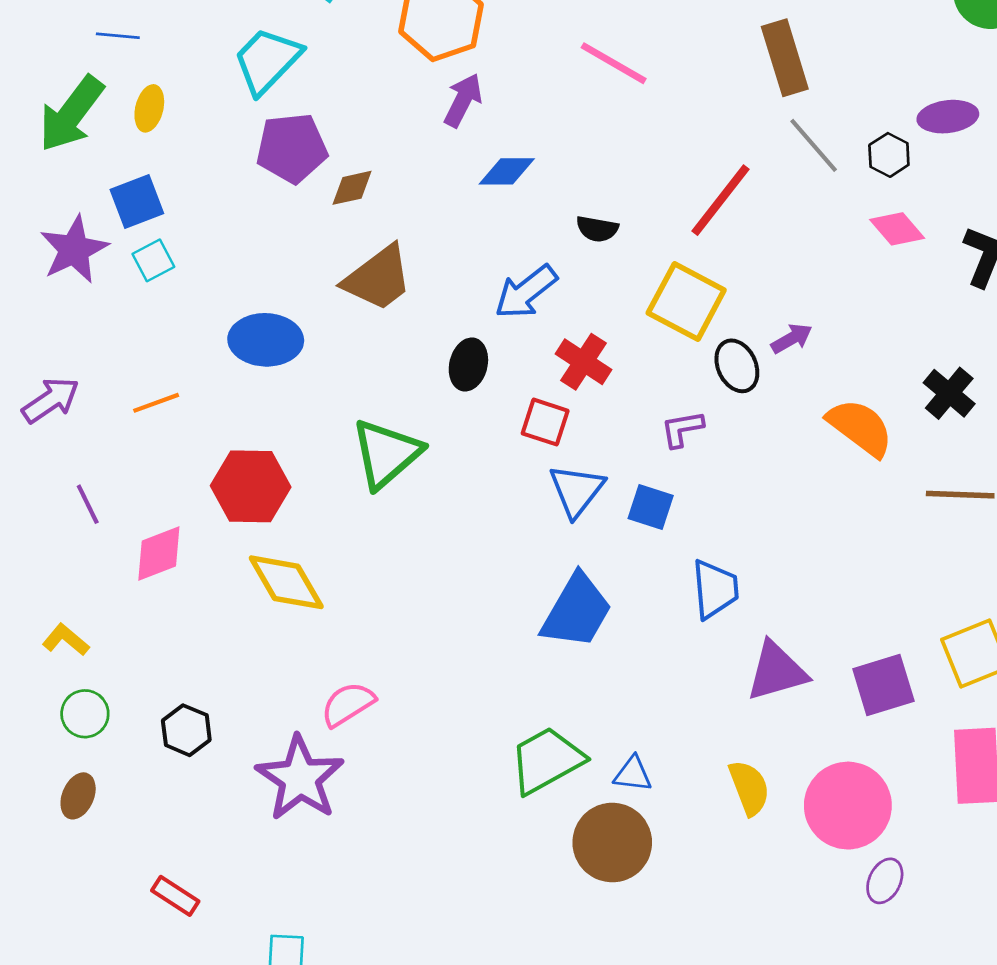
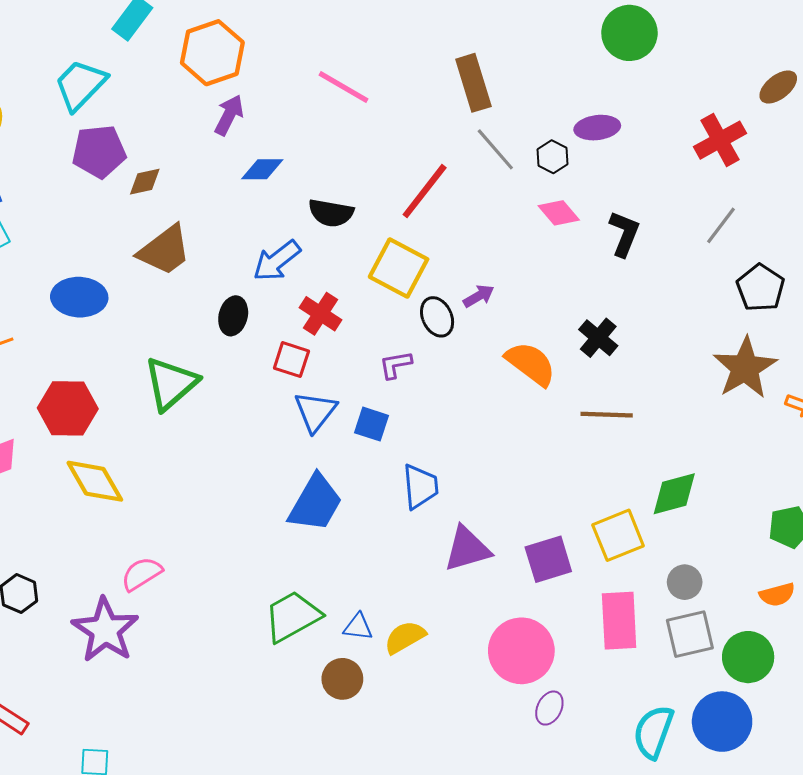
black semicircle: (597, 229) -> (331, 213), size x1.4
yellow semicircle: (749, 788) -> (405, 637), moved, turned -99
brown circle: (612, 843) -> (342, 679), size x0.7

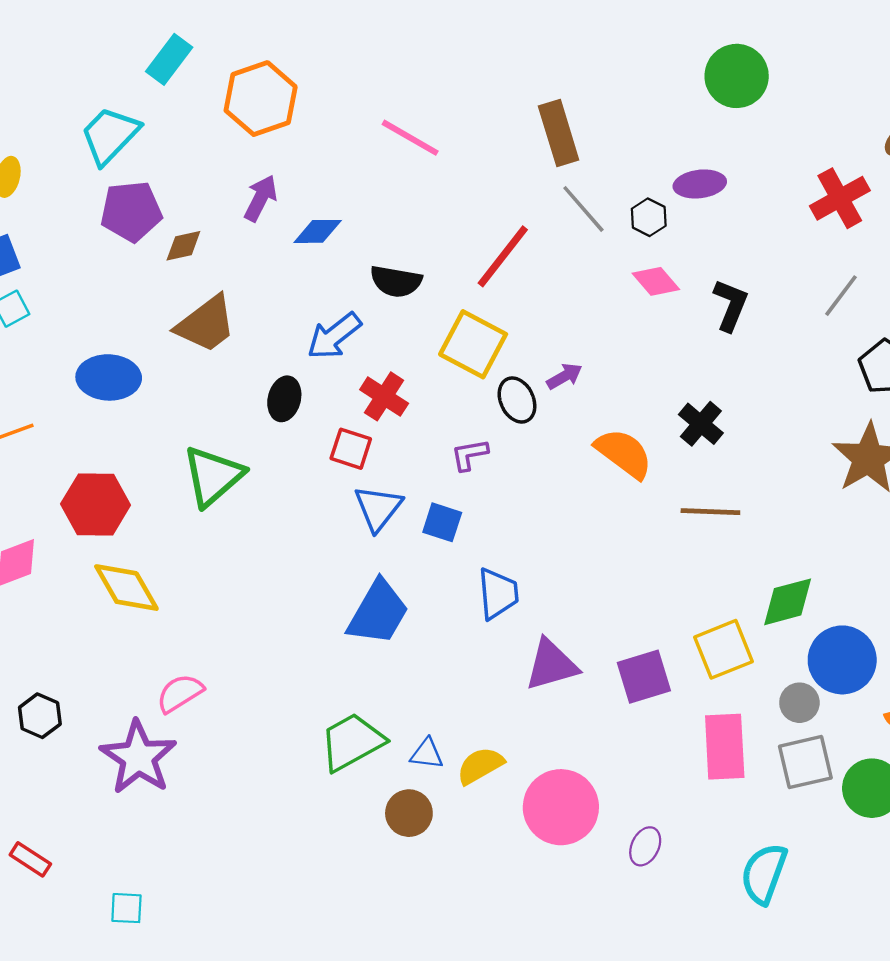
purple arrow: (229, 115) -> (261, 198), moved
pink circle: (521, 651) -> (561, 807), moved
blue circle: (722, 722) -> (842, 660), moved

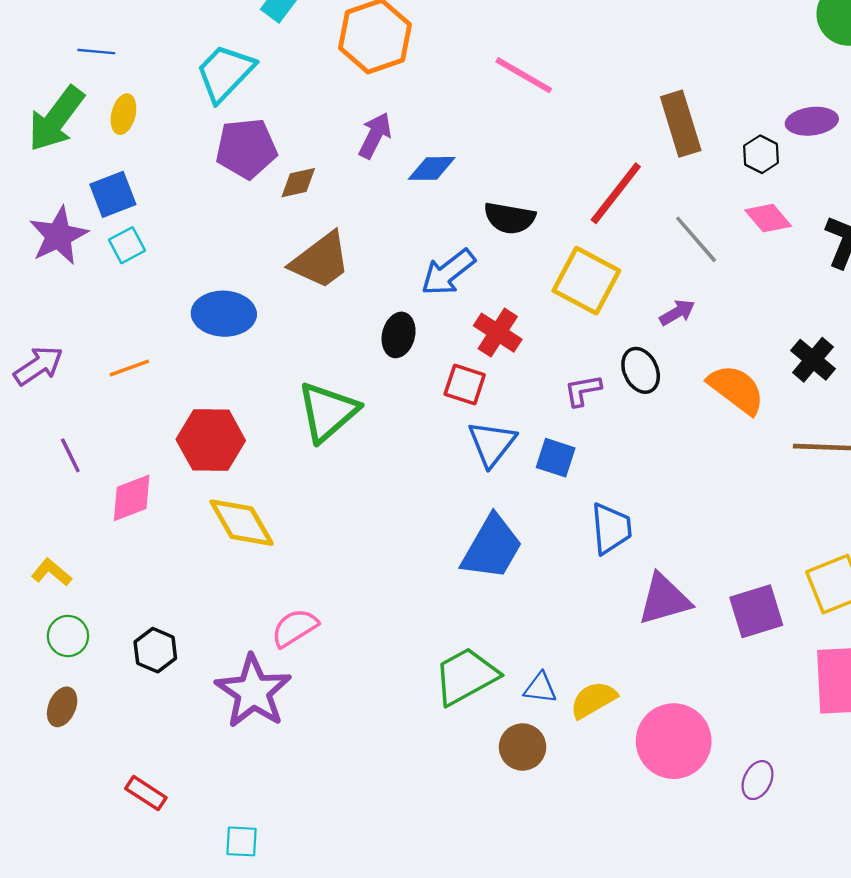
brown rectangle: (559, 133) -> (681, 124), moved
gray line: (583, 209) -> (696, 239), moved
black ellipse: (517, 400) -> (641, 370), moved

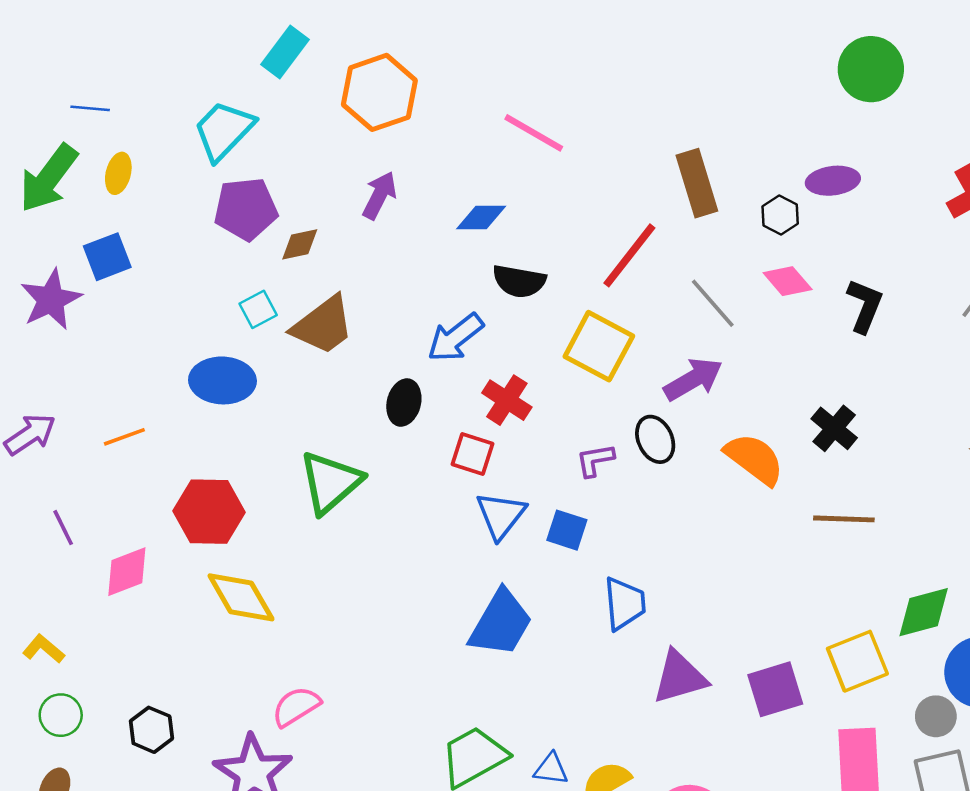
blue diamond: (432, 168) -> (481, 217), moved
cyan square: (127, 245) -> (258, 309), moved
purple arrow: (677, 312) -> (693, 379), size x1.6

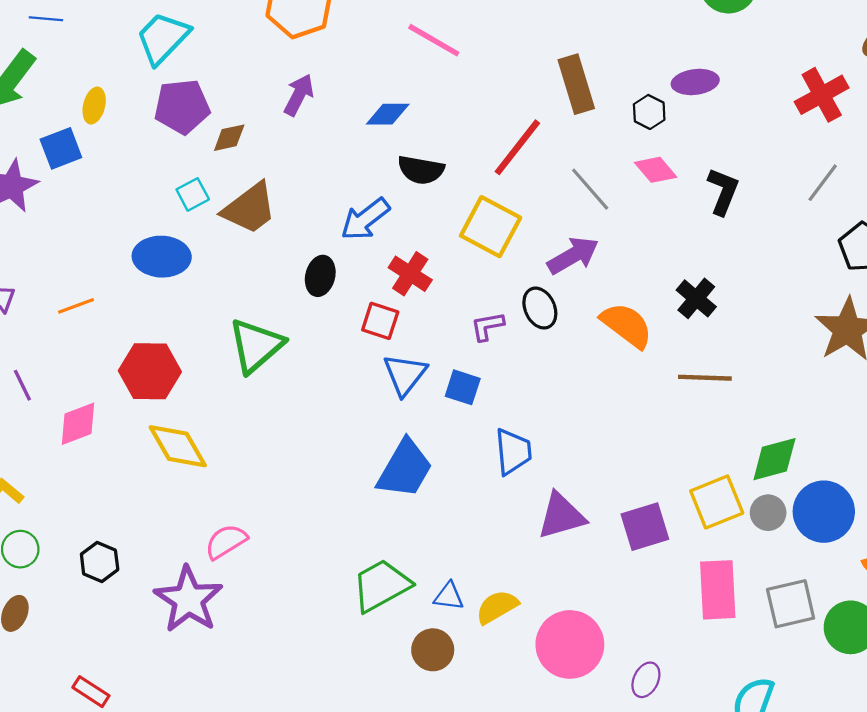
yellow ellipse: (118, 173) -> (94, 106), moved
gray circle: (936, 716) -> (768, 513), moved

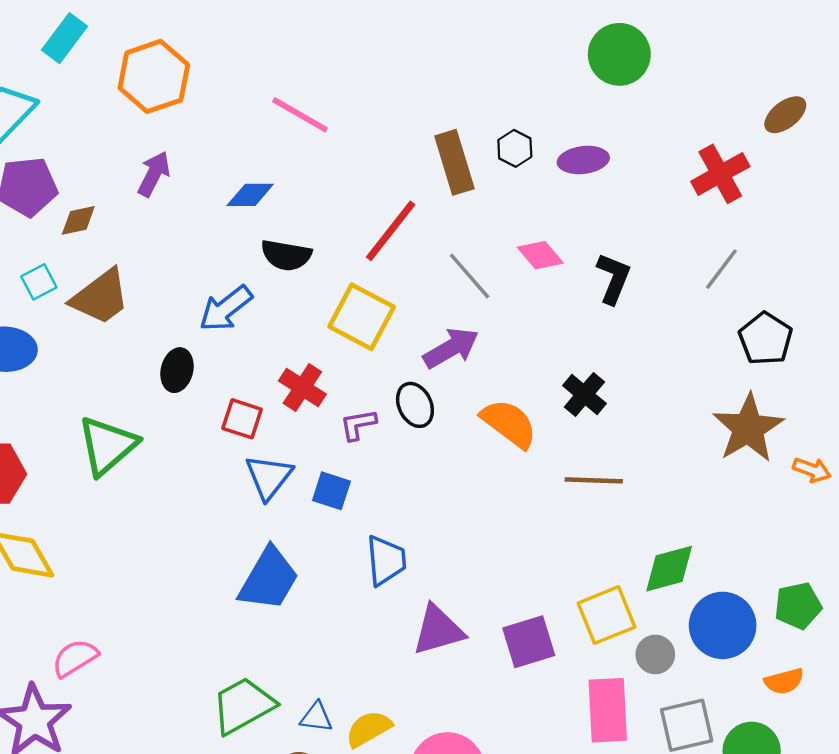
black hexagon: (649, 112) -> (515, 148), moved
red cross: (410, 274) -> (302, 388), moved
gray circle: (768, 513) -> (655, 654), moved

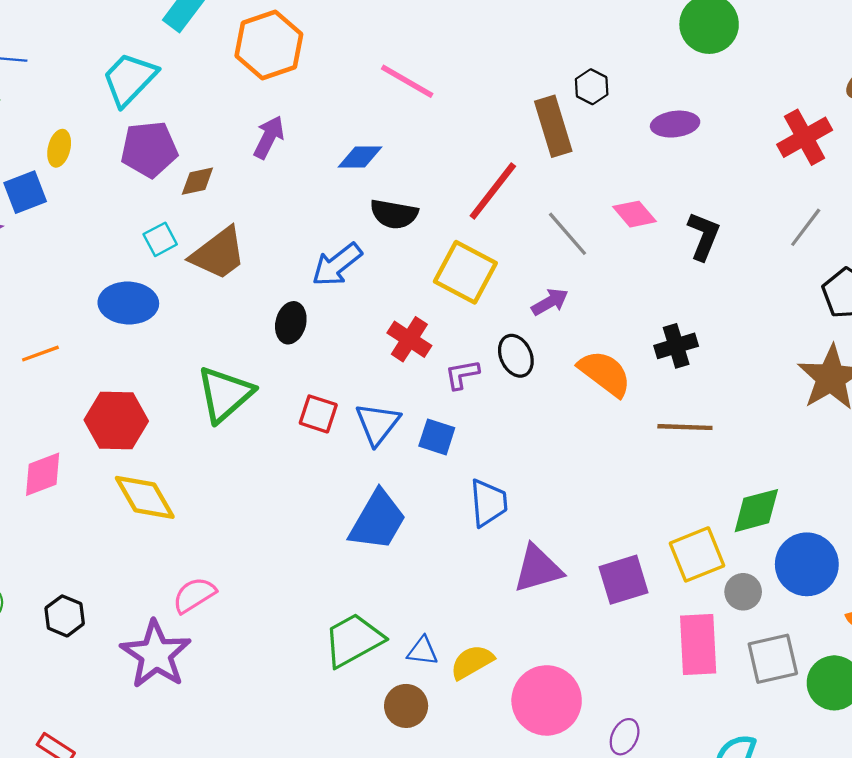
black hexagon: (515, 148) -> (592, 87), moved
purple arrow: (451, 348) -> (550, 302), size x0.7
black cross: (584, 394) -> (676, 346), turned 33
red square: (242, 419) -> (318, 414), moved

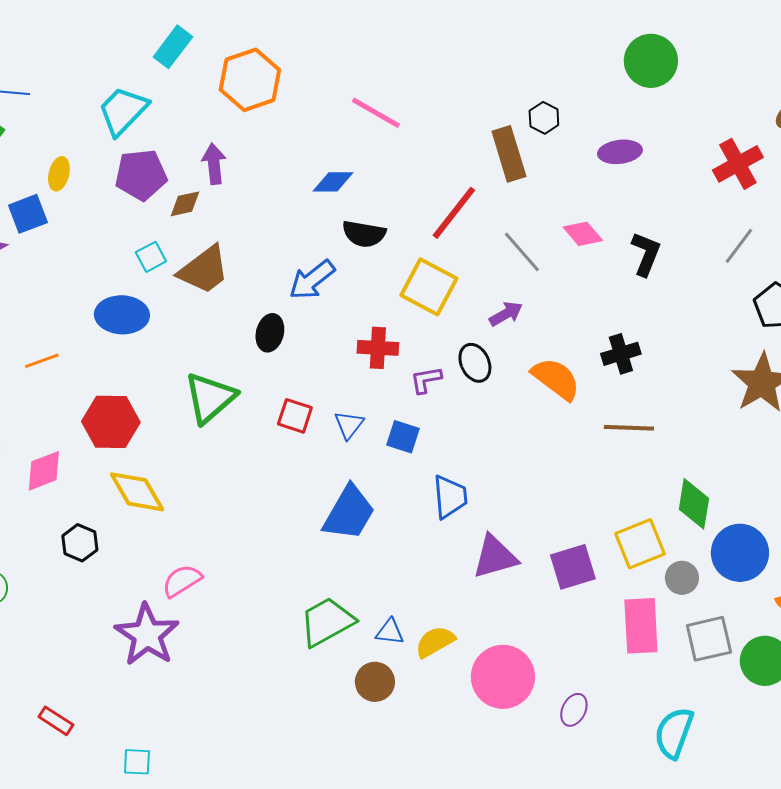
purple arrow: (269, 137) -> (214, 164), moved, turned -33
red cross: (409, 339) -> (378, 348), turned -30
blue triangle: (378, 424) -> (349, 425), size x0.7
green diamond: (756, 511) -> (694, 504), turned -66
black hexagon: (65, 616) -> (80, 543), moved

